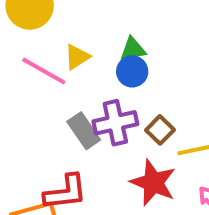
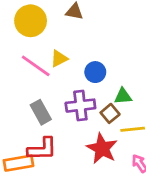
green triangle: (133, 49) -> (123, 96), moved
gray rectangle: (84, 131) -> (41, 112), moved

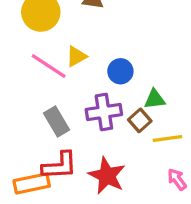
red star: (102, 148) -> (107, 176), moved

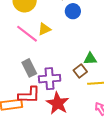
blue circle: (120, 71) -> (73, 11), moved
purple cross: (104, 112) -> (50, 79), moved

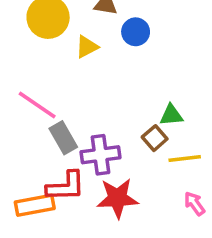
yellow triangle: (44, 29) -> (87, 47), moved
pink line: (27, 34) -> (37, 105), moved
red star: (58, 103) -> (117, 198), turned -30

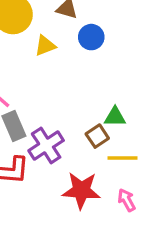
purple cross: (101, 155) -> (46, 145), turned -32
red star: (117, 198) -> (81, 190), moved

